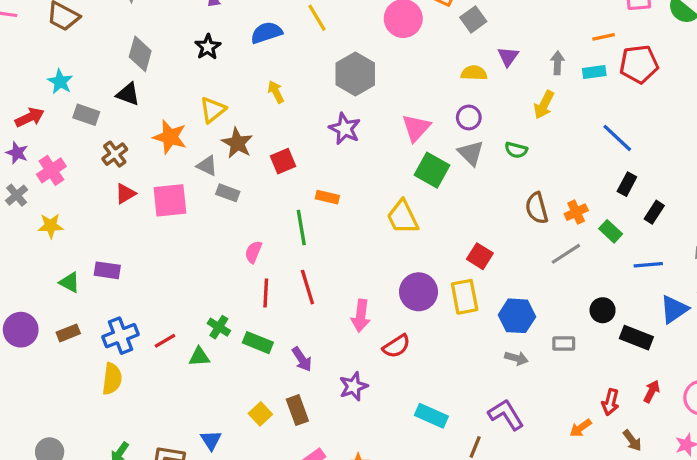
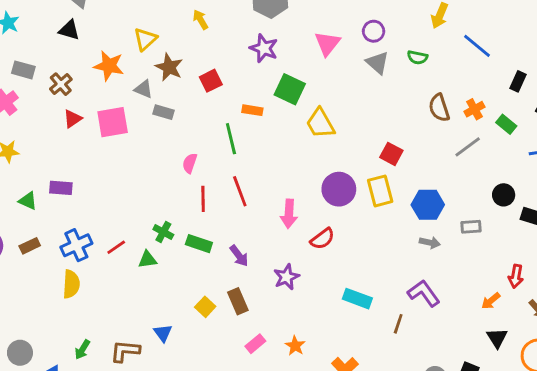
gray rectangle: (86, 115) -> (23, 70), moved
blue line: (617, 138) -> (477, 46), moved
green square: (432, 170) -> (290, 89), moved

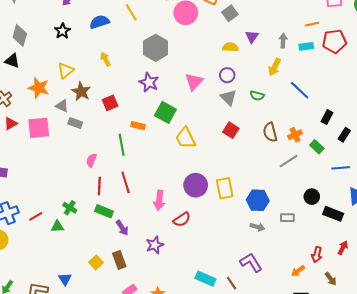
red square: (391, 154) -> (231, 130), moved
green rectangle: (199, 244) -> (104, 211), moved
cyan rectangle: (357, 299) -> (205, 279), moved
brown line: (398, 324) -> (232, 283), turned -56

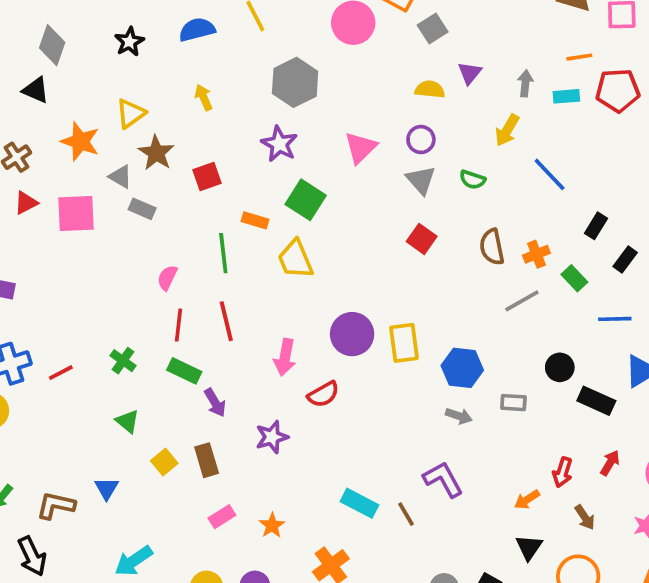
yellow trapezoid: (186, 138) -> (295, 259), moved
green triangle: (57, 226) -> (127, 421), moved, turned 40

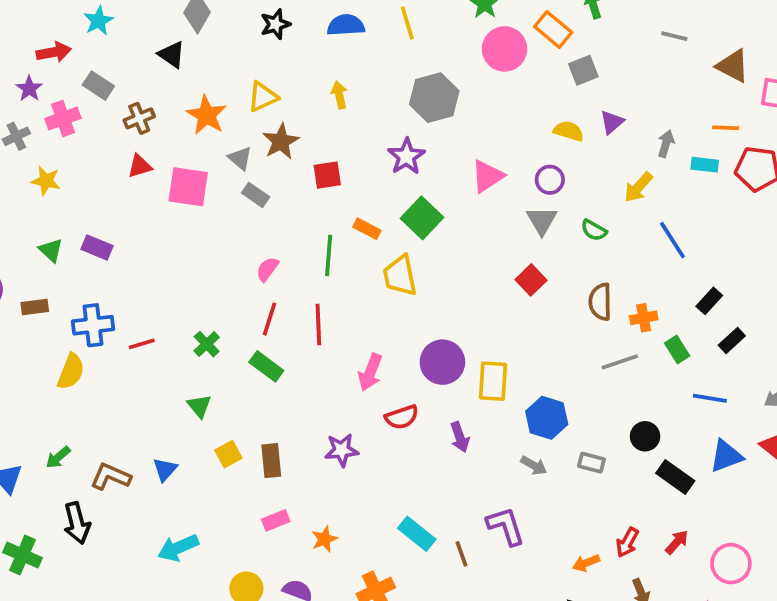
purple arrow: (215, 403) -> (460, 437), moved

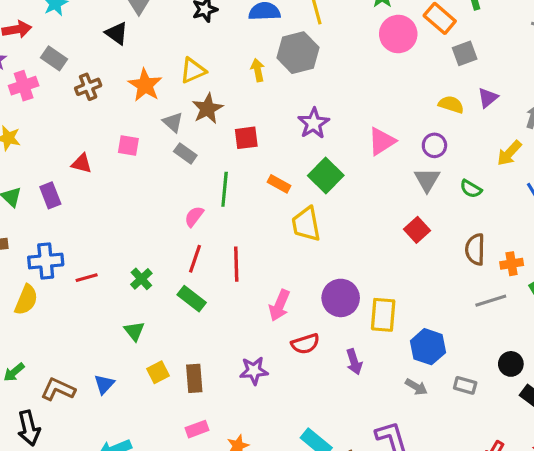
gray hexagon: (434, 98) -> (298, 53), moved
red triangle: (140, 166) -> (82, 163), moved, turned 30
pink square: (188, 187) -> (128, 145), size x0.6
purple rectangle: (97, 248) -> (50, 195), turned 45
green line: (329, 255) -> (225, 189), moved

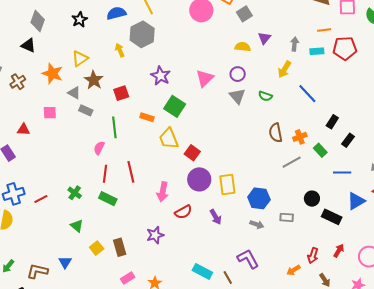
red square: (417, 230) -> (192, 153), moved

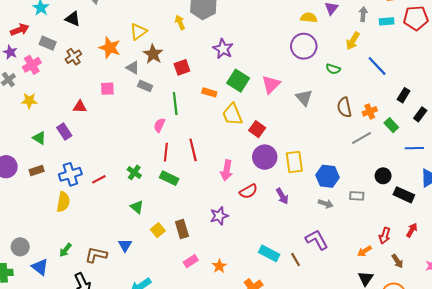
black triangle: (28, 45) -> (73, 19), moved
purple circle: (238, 74) -> (304, 46), size x1.6
pink triangle: (205, 78) -> (271, 84), moved
gray triangle: (237, 96) -> (304, 98), moved

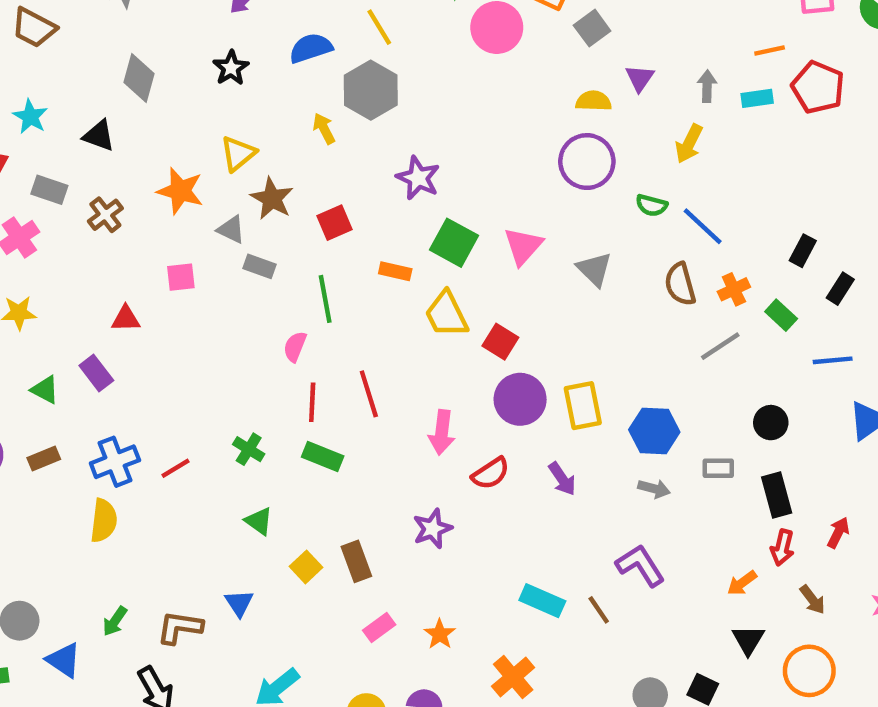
red pentagon: (416, 18) -> (818, 87), turned 30
blue line: (377, 66) -> (703, 226), moved
black rectangle: (404, 195) -> (777, 495), moved, turned 54

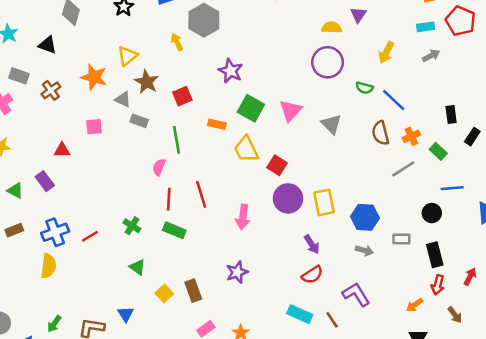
gray arrow: (707, 86) -> (431, 56), moved, turned 60
black rectangle: (803, 251) -> (451, 115), turned -36
blue line: (833, 360) -> (452, 188), moved
red semicircle: (491, 473) -> (312, 275), moved

